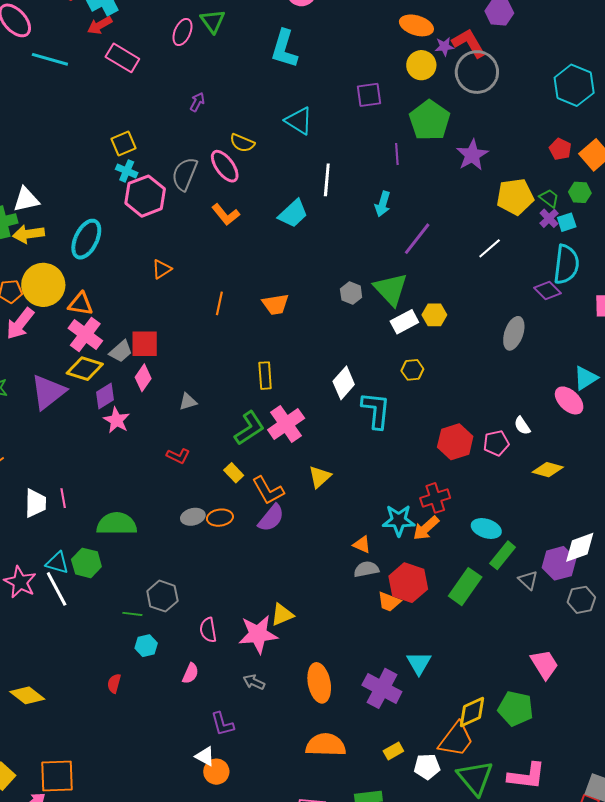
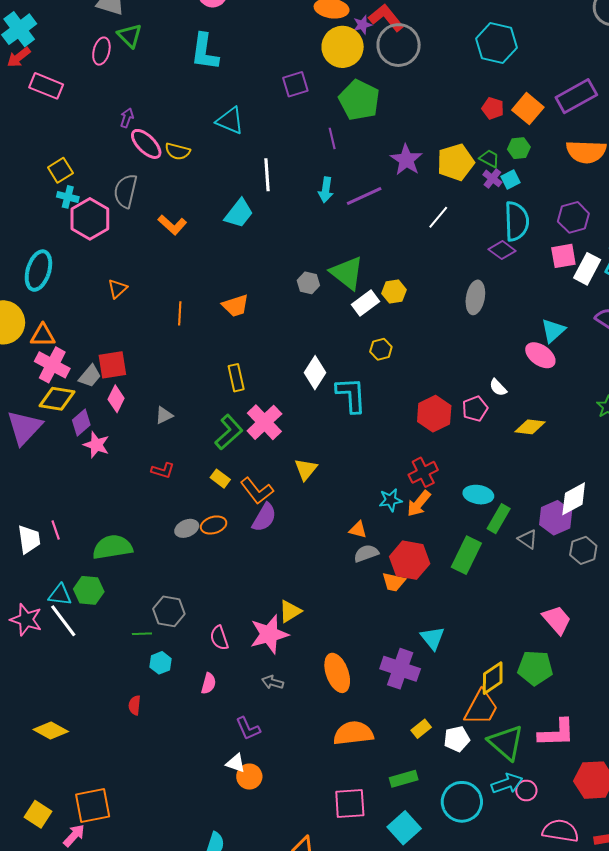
yellow circle: (421, 65) -> (343, 47), size x1.4
purple star: (472, 155) -> (406, 160), moved
pink ellipse: (225, 166) -> (146, 144), moved
purple line: (417, 239) -> (364, 196), moved, turned 36
cyan star: (399, 520) -> (391, 500), size x0.7

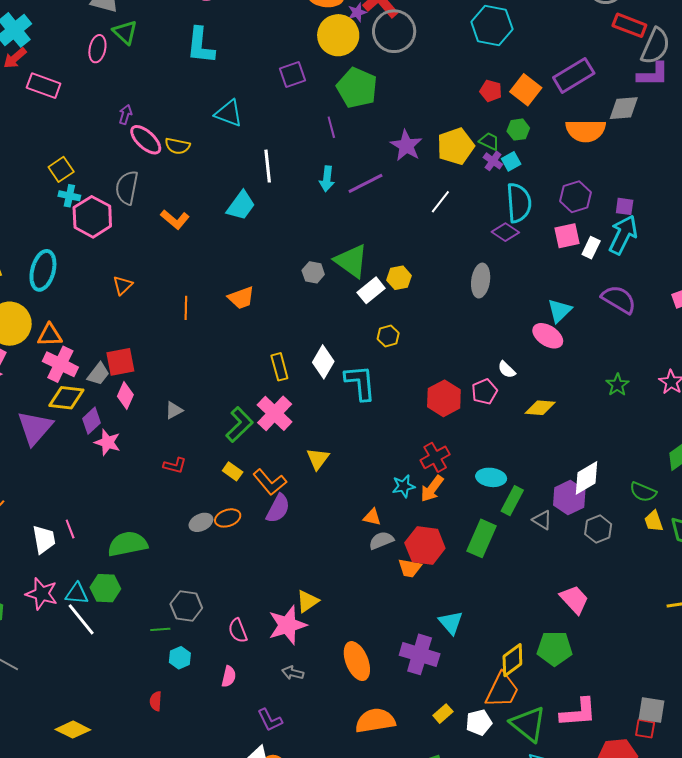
white rectangle: (587, 269) -> (591, 248), size x0.7
yellow rectangle: (236, 378) -> (279, 367), moved
pink star: (26, 620) -> (42, 594), moved

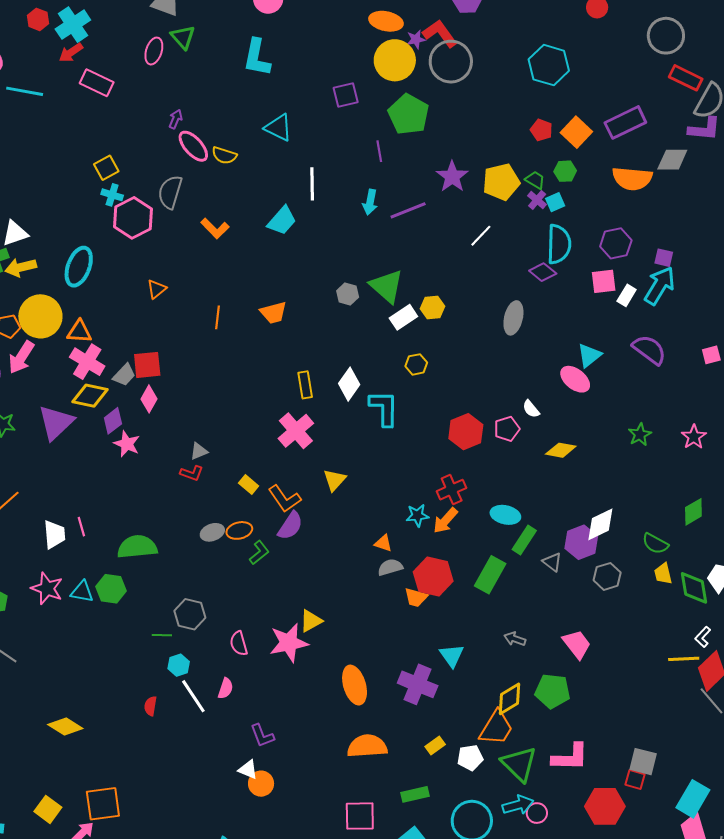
gray triangle: (174, 410) -> (199, 451), moved
green L-shape: (239, 425) -> (259, 553), moved, size x0.7
white line: (81, 619) -> (193, 696), moved
gray arrow: (293, 673) -> (515, 639), moved

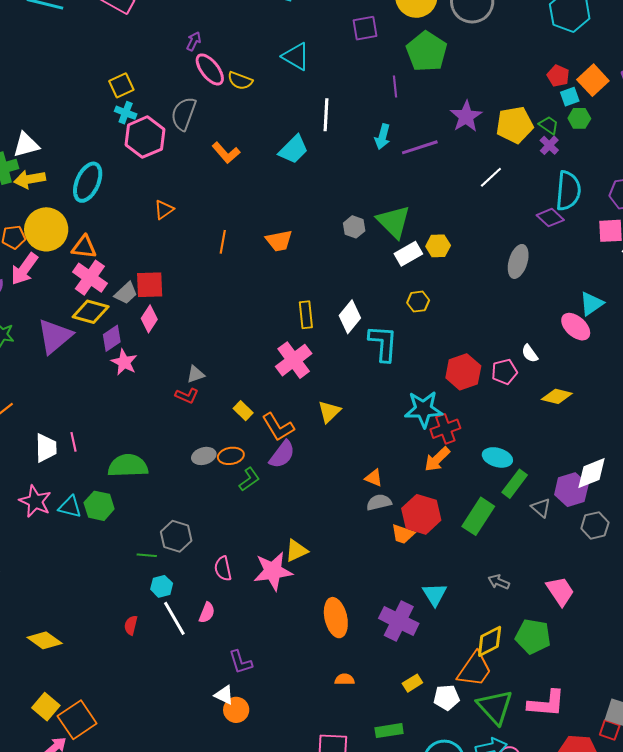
cyan square: (555, 202) -> (570, 97), moved
cyan star: (417, 515) -> (424, 409), moved, size x1.6
orange semicircle: (367, 746) -> (345, 679), size x0.5
orange square: (103, 804) -> (77, 720), turned -30
yellow square: (48, 809) -> (46, 707), moved

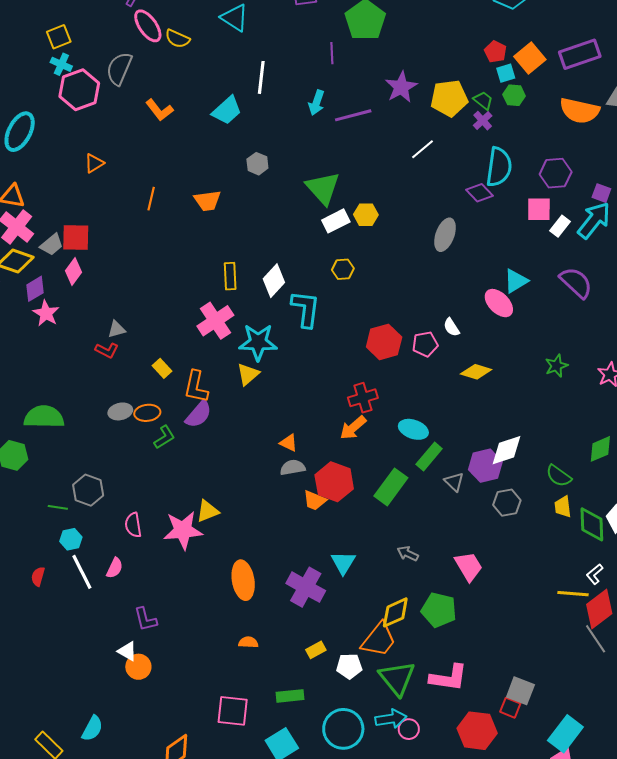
gray hexagon: (354, 227) -> (257, 164), moved
cyan star: (424, 409) -> (258, 342), moved
orange L-shape: (278, 427) -> (196, 387), turned 40

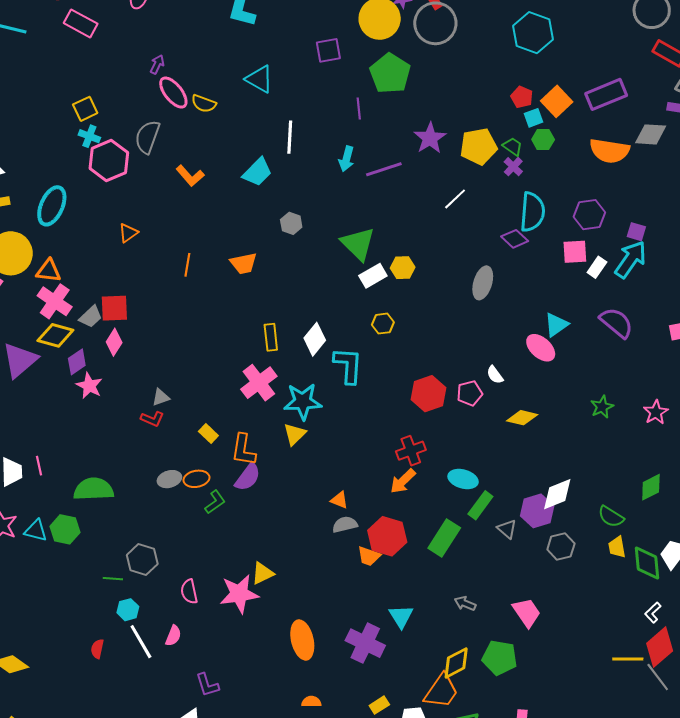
yellow line: (573, 594) -> (628, 659), moved

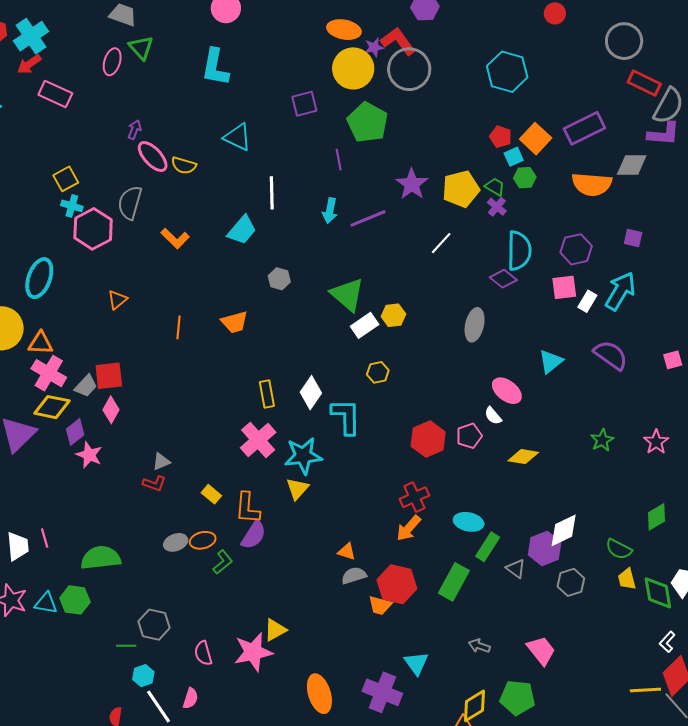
purple square: (636, 232) -> (633, 238), moved
pink ellipse: (541, 348) -> (507, 391), moved

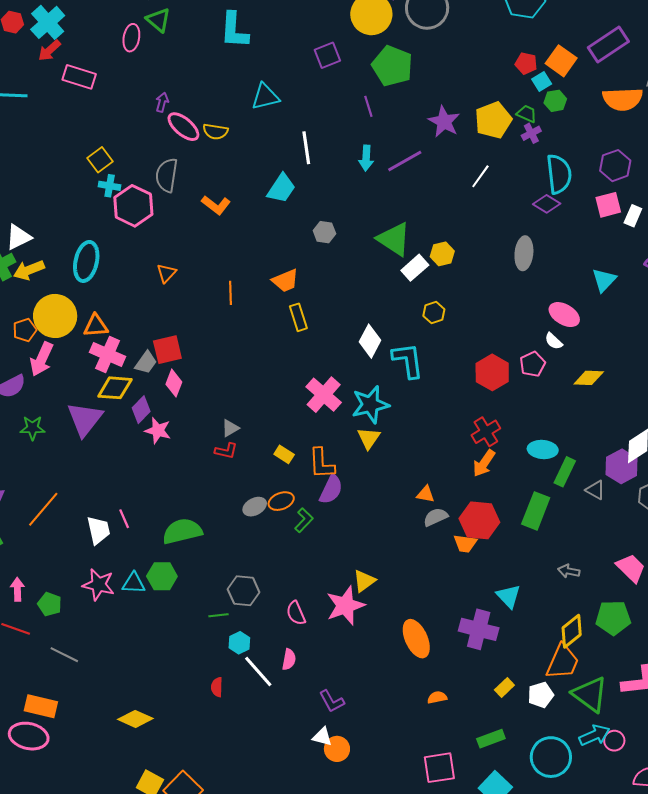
cyan triangle: (238, 137) -> (265, 97), turned -32
purple cross: (497, 207) -> (531, 133), turned 30
yellow rectangle: (267, 394) -> (298, 317), moved

